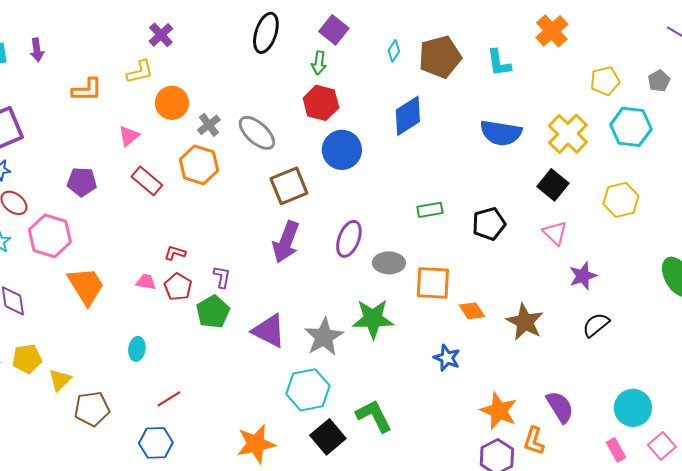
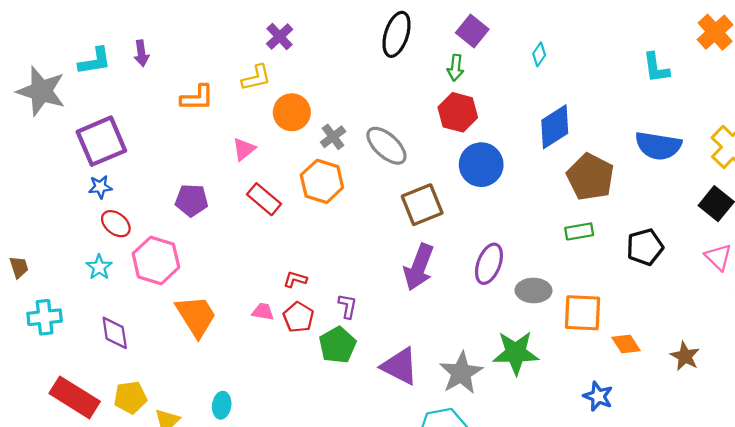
brown pentagon: (440, 57) -> (590, 177), moved, turned -30
brown star: (525, 322) -> (685, 356), size x0.7
cyan ellipse: (137, 349) -> (222, 405), moved

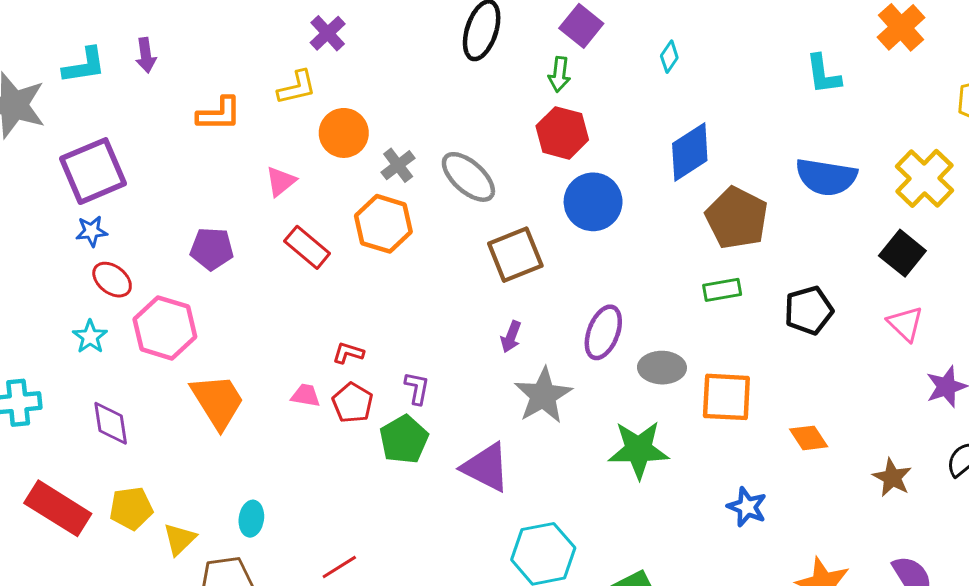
purple arrow: (419, 267) -> (511, 337), size x0.5
orange diamond: (626, 344) -> (809, 438), moved
brown star: (685, 356) -> (892, 478), moved
gray star: (461, 373) -> (543, 395), moved

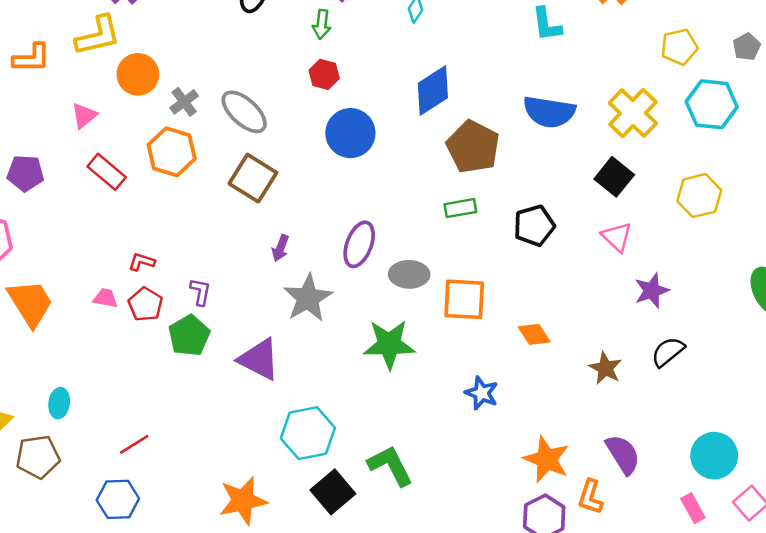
yellow L-shape: (297, 87) -> (98, 36), size x1.4
red hexagon: (562, 133) -> (324, 74), size x0.7
brown square: (515, 255) -> (253, 178), moved, turned -36

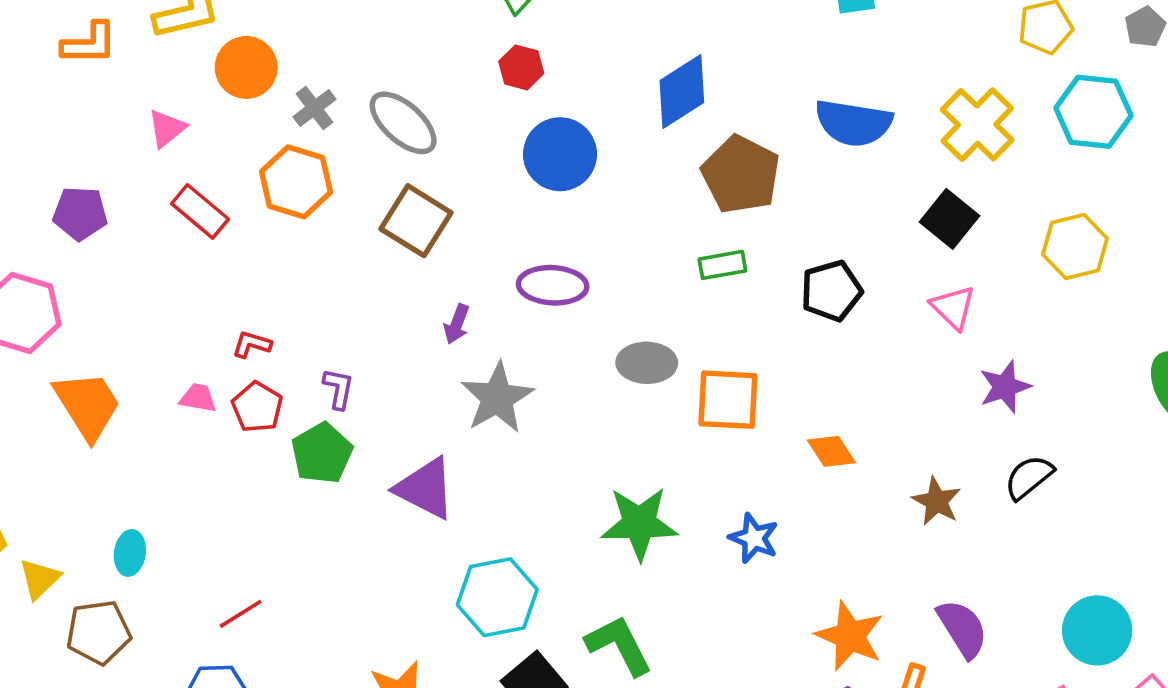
purple ellipse: (359, 244) -> (553, 285), moved, turned 72
green star: (389, 344) -> (639, 523), moved

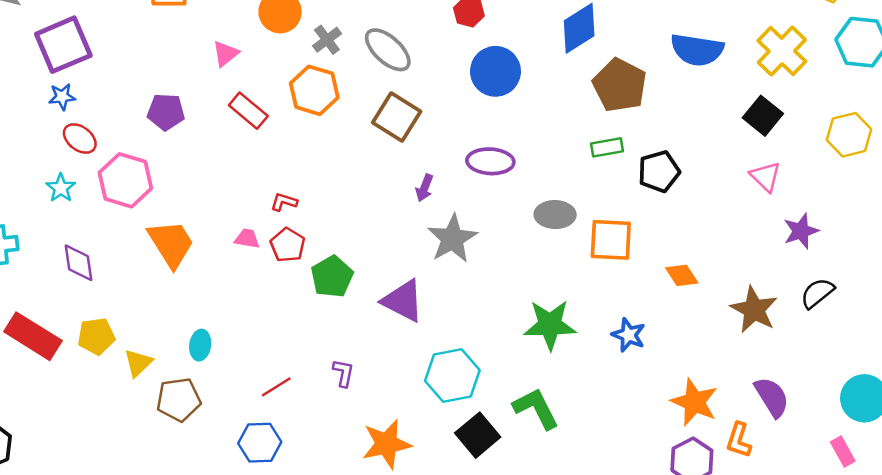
black pentagon: (831, 291) -> (659, 171), moved
purple L-shape: (338, 389) -> (343, 373), moved
brown star: (937, 501) -> (754, 310), size x1.4

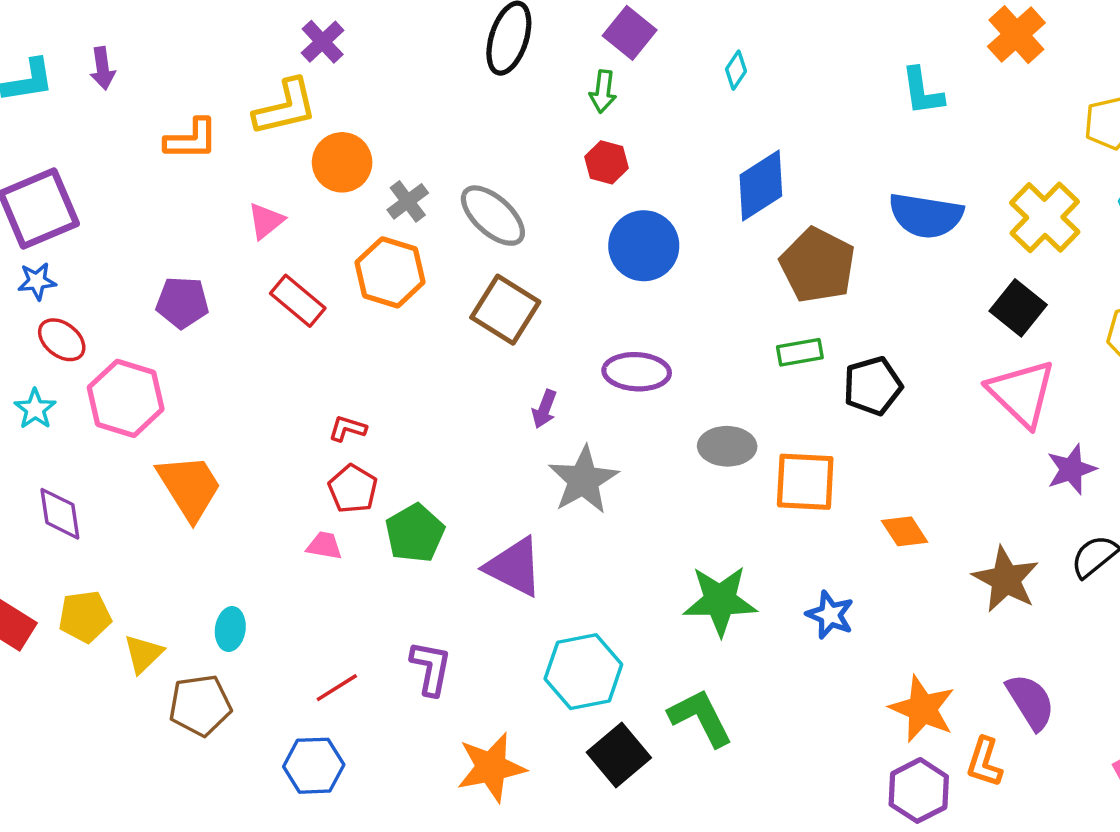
pink triangle: (765, 177) -> (1022, 393), size x1.6
pink trapezoid: (247, 239) -> (324, 546), moved
purple L-shape: (343, 373) -> (431, 668), size x1.4

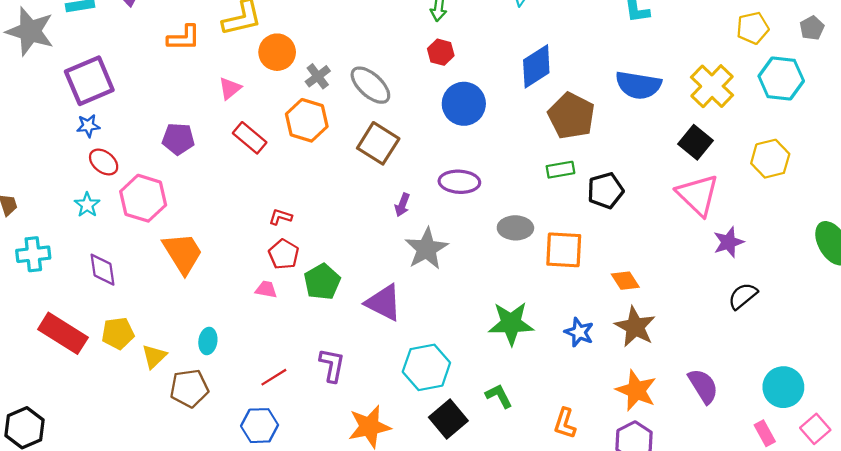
brown star: (1006, 579) -> (635, 327), moved
green L-shape: (701, 718) -> (499, 396), size x0.7
orange L-shape: (984, 762) -> (565, 423), moved

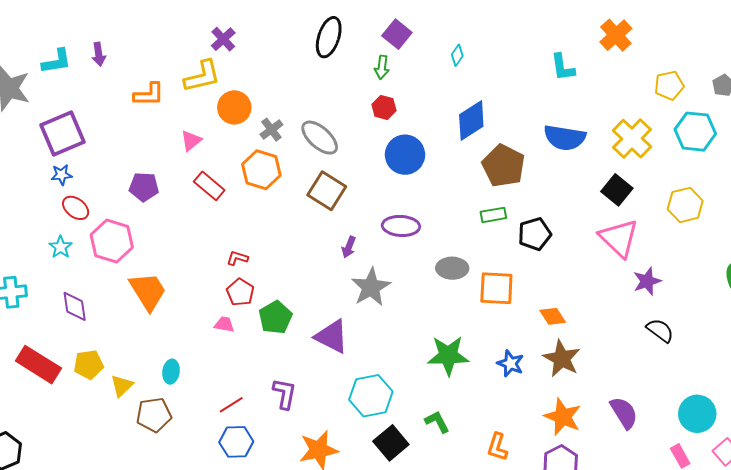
black semicircle: (743, 296) -> (660, 330), turned 76
blue hexagon: (260, 426) -> (236, 442), moved

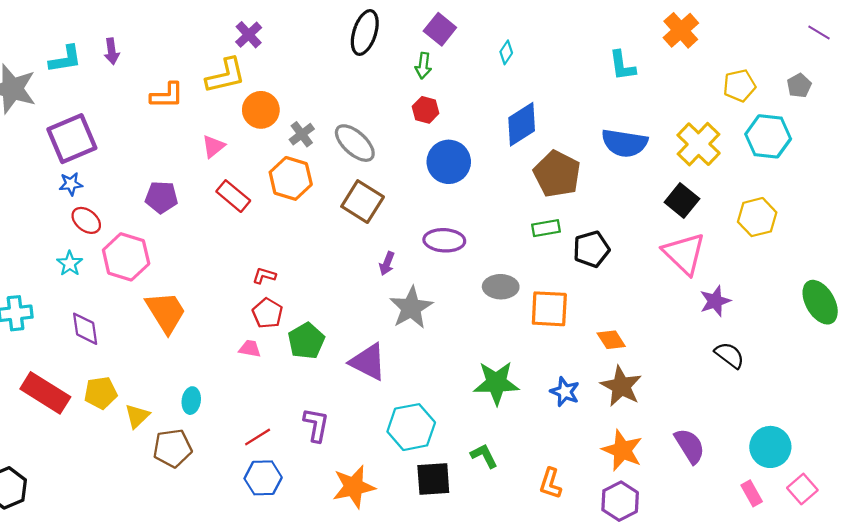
black square: (391, 443) -> (433, 479), turned 36

